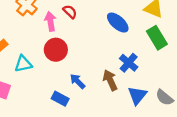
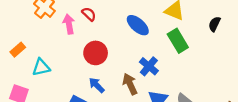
red circle: (56, 50) -> (96, 53), moved

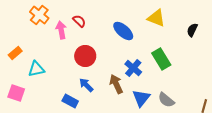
green rectangle: (178, 41) -> (161, 59), moved

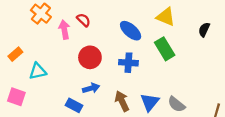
green rectangle: (161, 59) -> (165, 49), moved
blue cross: (133, 68) -> (128, 63), moved, turned -36
brown arrow: (116, 84) -> (122, 101), moved
blue arrow: (86, 85) -> (91, 88), turned 119

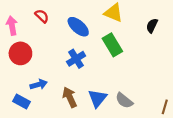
red semicircle: (84, 20) -> (42, 16), moved
red circle: (90, 57) -> (20, 53), moved
blue cross: (128, 63) -> (76, 59), turned -36

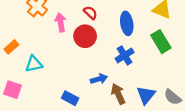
blue ellipse: (78, 27) -> (127, 23), turned 40
red circle: (20, 53) -> (85, 36), moved
blue arrow: (39, 84) -> (99, 79), moved

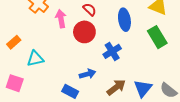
blue cross: (125, 55) -> (112, 51), moved
blue arrow: (99, 79) -> (88, 74), moved
brown arrow: (118, 94) -> (116, 87), turned 78

